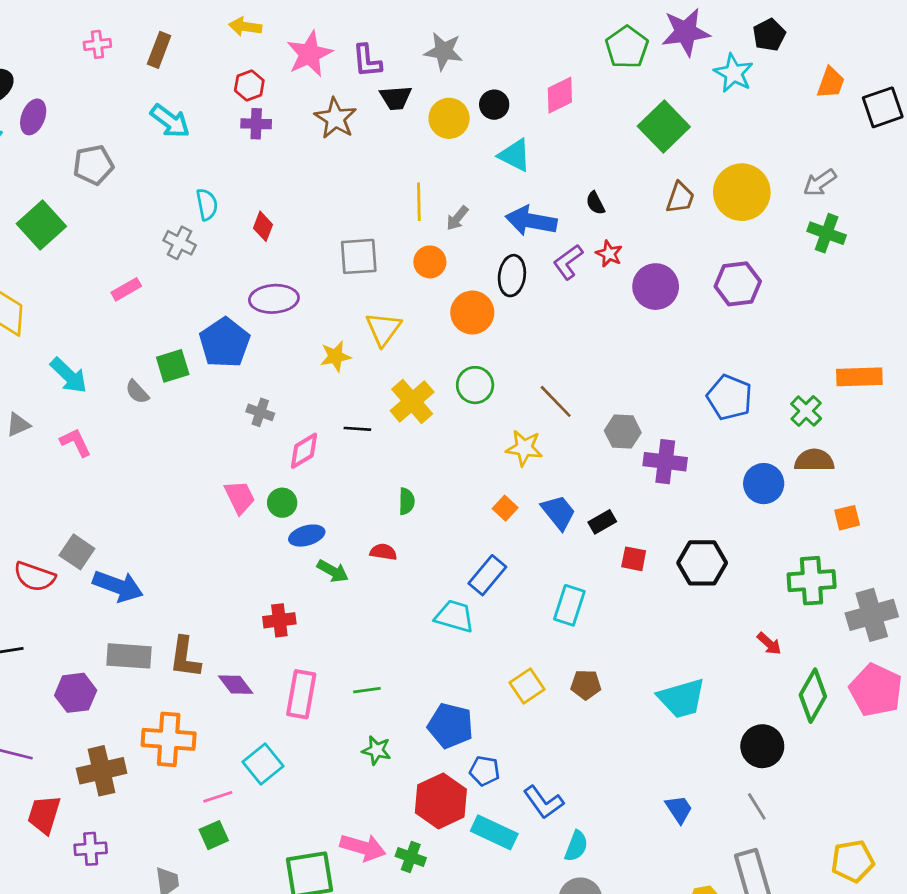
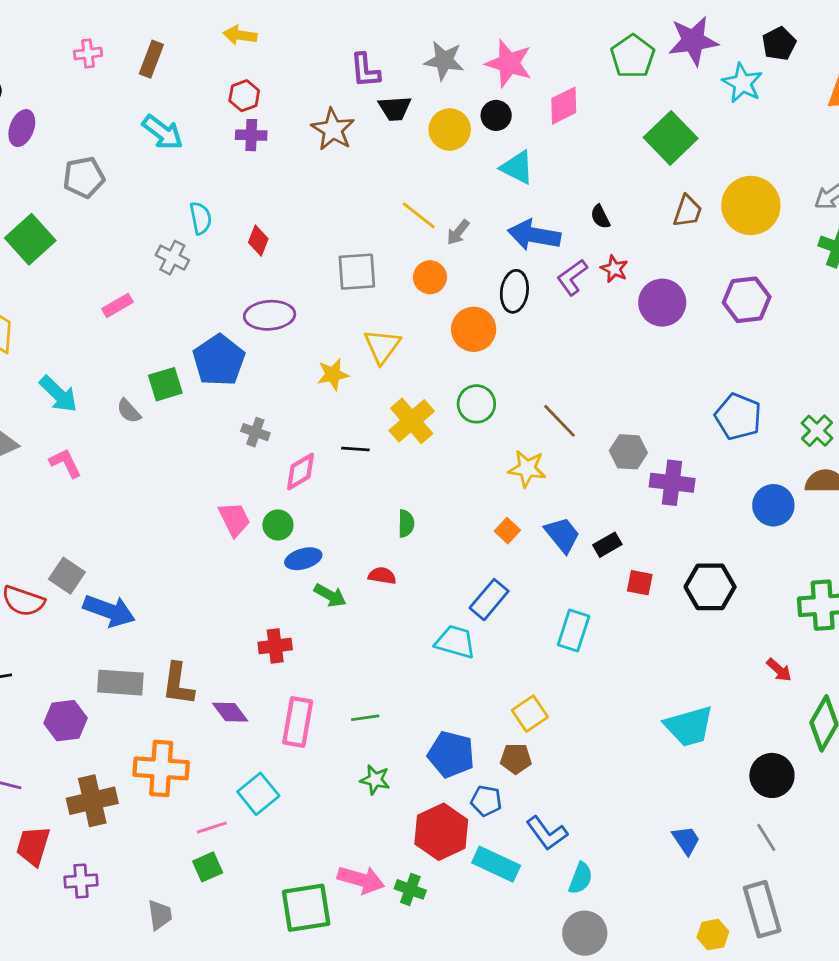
pink star: (309, 54) -> (509, 63), moved, turned -30
yellow line: (419, 202) -> (419, 215), turned -51
brown pentagon: (586, 685) -> (516, 759), moved

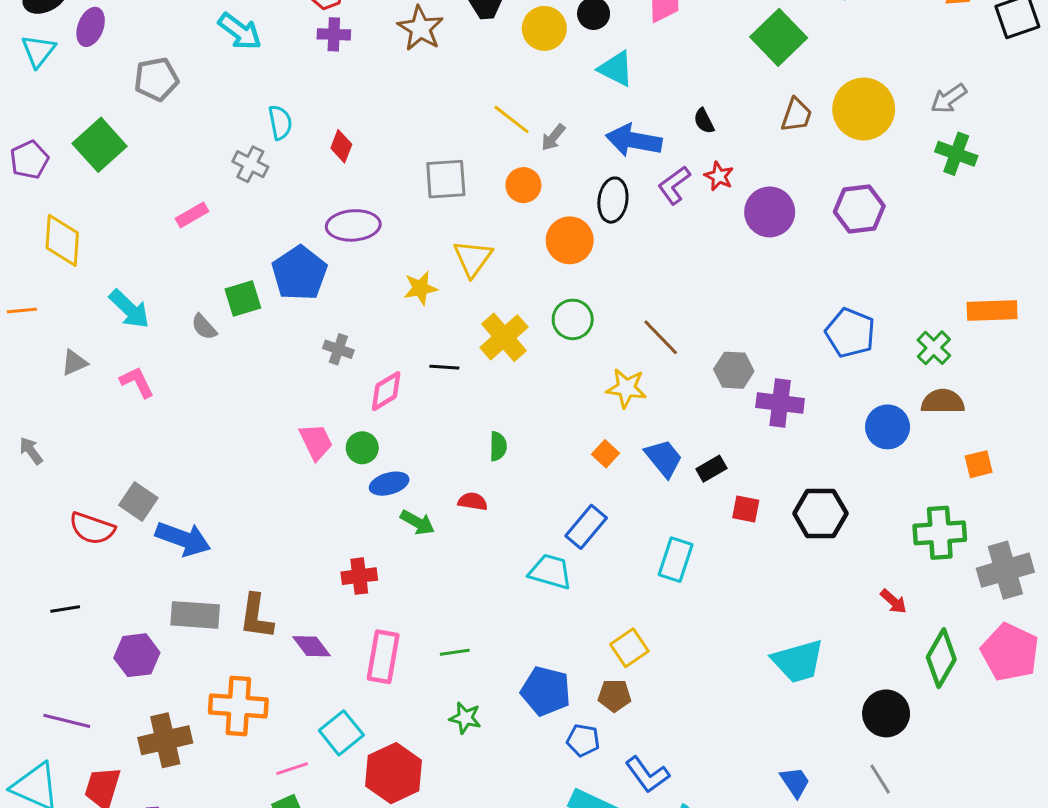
red hexagon: (441, 832) -> (394, 773), moved

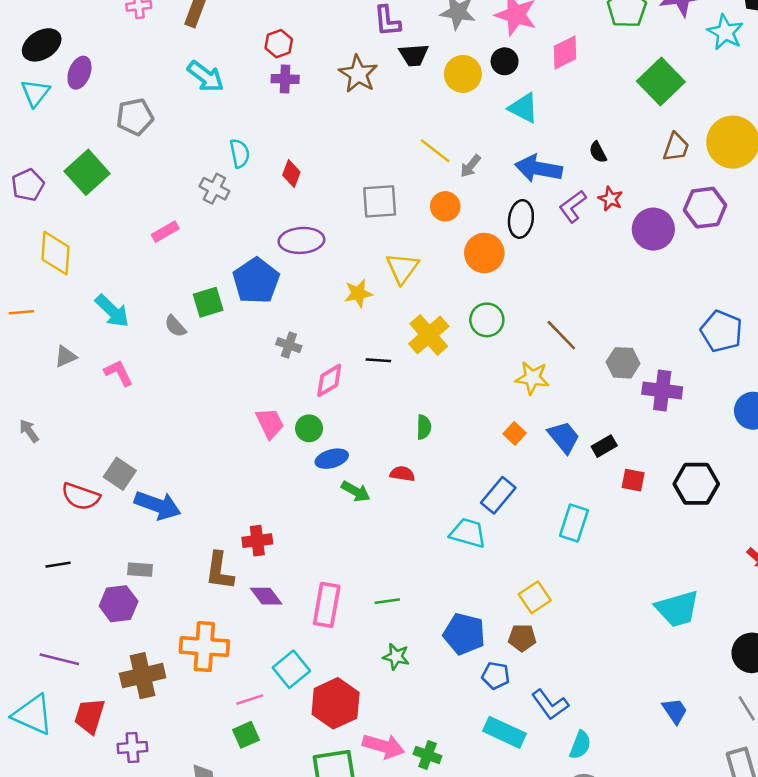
purple hexagon: (859, 209) -> (705, 208), moved
red cross: (359, 576) -> (257, 541), moved
gray rectangle: (195, 615) -> (140, 570), moved, size x0.6

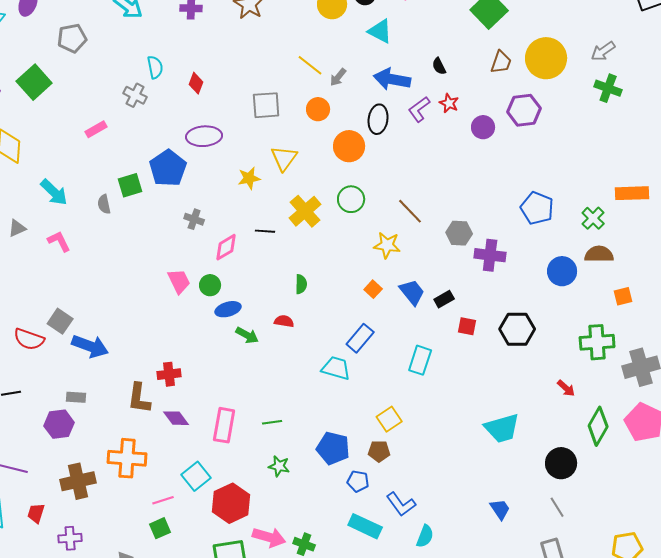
purple circle: (653, 229) -> (483, 127), size x0.7
gray semicircle: (175, 326) -> (104, 204), turned 30
red trapezoid: (90, 716) -> (36, 513), size x0.7

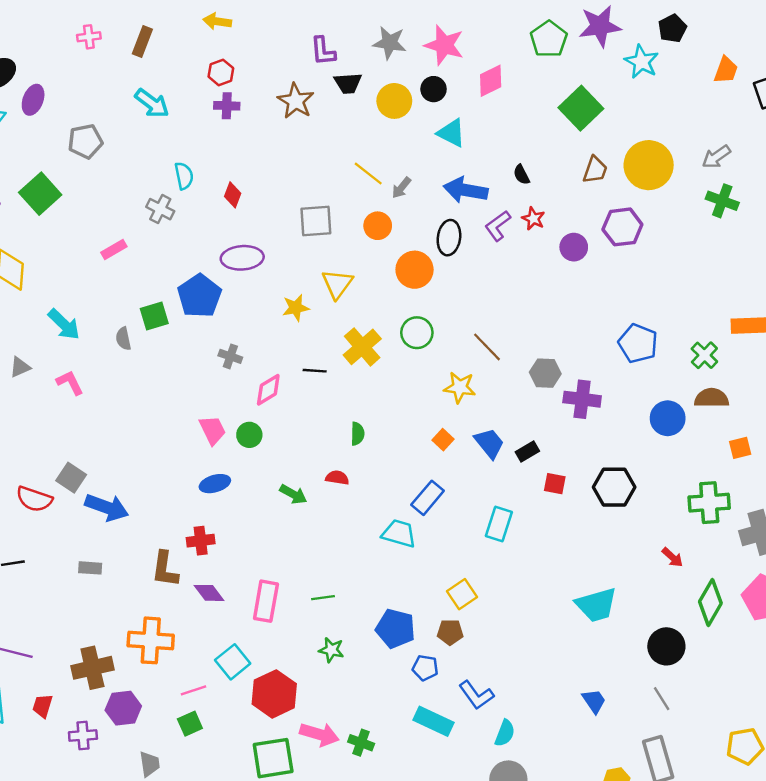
blue ellipse: (228, 309) -> (215, 484), moved
purple hexagon: (59, 424) -> (123, 708), moved

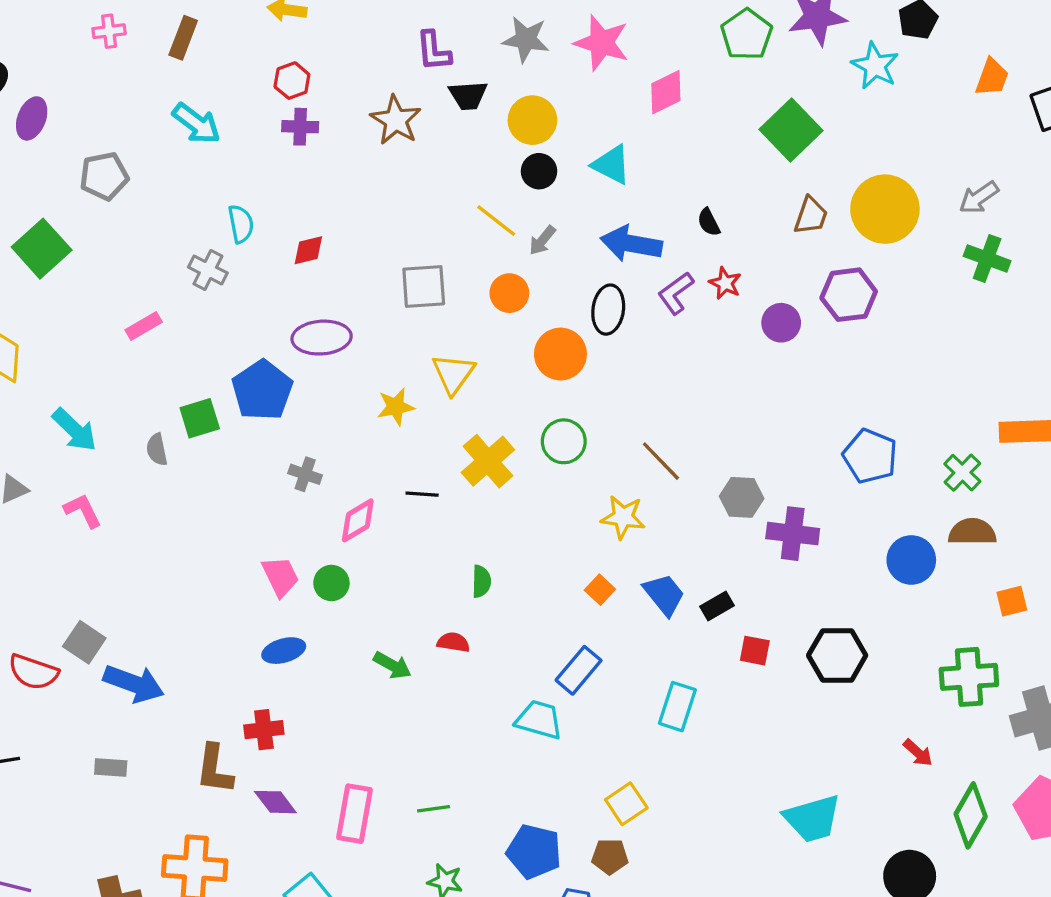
black circle: (434, 89) -> (539, 171), moved
red diamond: (233, 195) -> (308, 250), turned 55

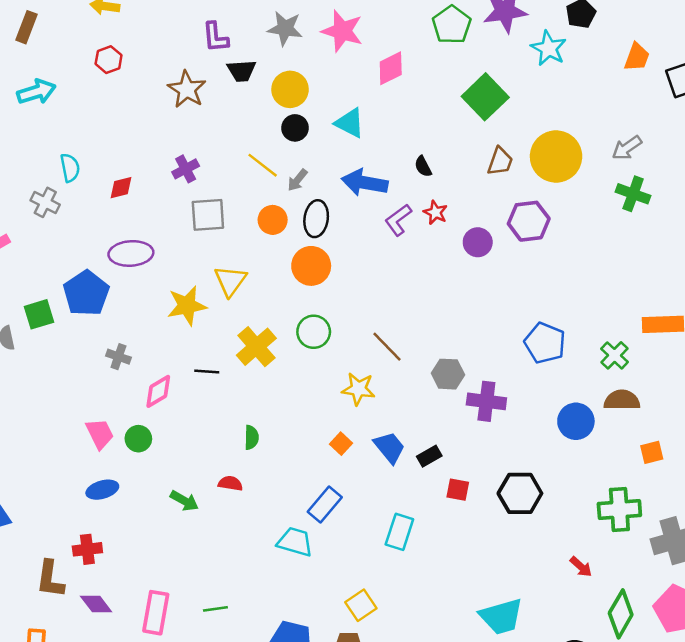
cyan arrow: (196, 123) -> (36, 92), turned -54
purple cross: (300, 127) -> (186, 169), moved, turned -30
black ellipse: (608, 310) -> (316, 219), moved
yellow star: (396, 407) -> (187, 306), size x1.4

